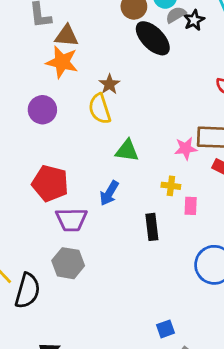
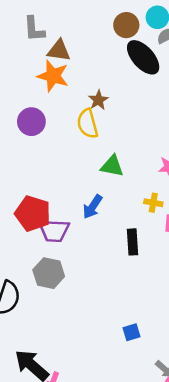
red pentagon: (50, 183) -> (33, 213), moved
blue square: (165, 329) -> (131, 332), moved

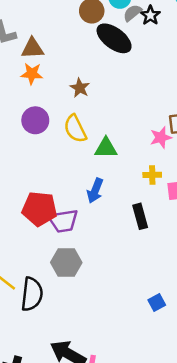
orange star: (53, 76) -> (32, 74), size x0.7
purple circle: (31, 122) -> (35, 120), moved
yellow semicircle: (87, 124) -> (75, 129), moved

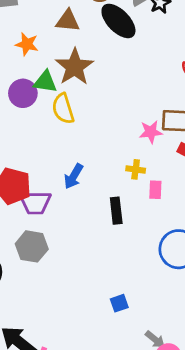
brown triangle: (32, 48) -> (68, 21), moved
brown star: (80, 88) -> (75, 67), size x1.8
green triangle: (106, 148) -> (45, 82), moved

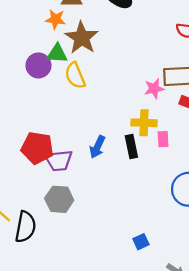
orange star: (27, 44) -> (55, 19), moved
yellow cross: (136, 169) -> (144, 123), size x1.5
blue arrow: (74, 176) -> (97, 147), moved
black rectangle: (116, 211) -> (131, 147), moved

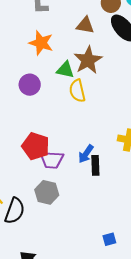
orange star: (55, 19) -> (41, 43), moved, size x1.4
purple circle: (38, 65) -> (30, 85), moved
black rectangle: (131, 147) -> (95, 165), moved

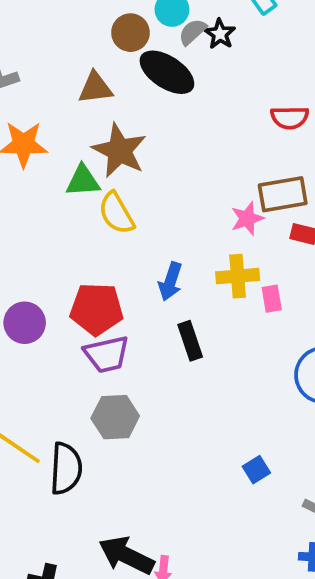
purple circle: (30, 85) -> (25, 323), moved
red pentagon: (36, 146) -> (97, 309), moved
blue arrow: (86, 154) -> (170, 281), moved

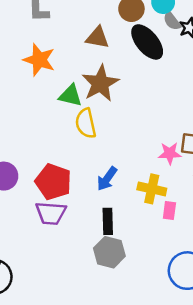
gray semicircle: (192, 32) -> (172, 21), turned -102
gray hexagon: (115, 417) -> (109, 252), moved

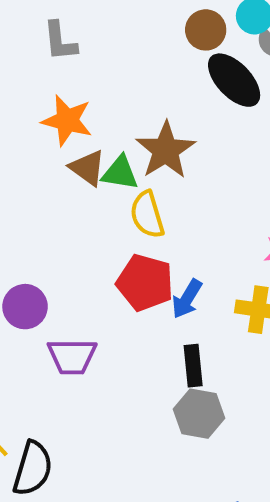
brown triangle: (97, 38) -> (87, 168), moved, turned 30
red pentagon: (53, 182) -> (145, 283), moved
purple trapezoid: (51, 213) -> (72, 356), moved

